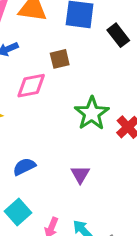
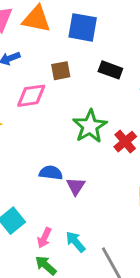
black rectangle: (118, 35) -> (110, 70), moved, turned -35
blue semicircle: (24, 167) -> (51, 173), moved, turned 30

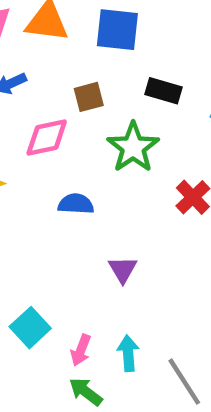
green star: (90, 126) -> (133, 147), moved
blue semicircle: (51, 173) -> (76, 204), moved
cyan arrow: (76, 242) -> (128, 353), turned 40

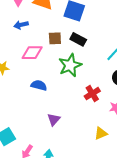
black rectangle: (164, 91) -> (78, 39), moved

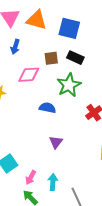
blue arrow: (21, 25) -> (15, 47), turned -56
blue semicircle: (39, 85) -> (47, 108), moved

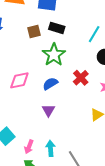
pink diamond: (29, 75) -> (19, 80), moved
blue semicircle: (47, 108) -> (50, 84), moved, turned -35

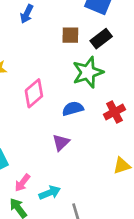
black rectangle: (57, 28) -> (101, 39), turned -70
pink diamond: (19, 80) -> (34, 93), turned -45
cyan arrow: (50, 148) -> (50, 193), turned 56

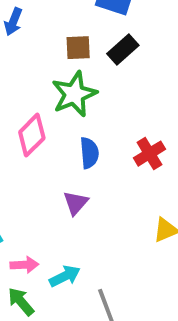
green star: (88, 72) -> (74, 94), moved
blue semicircle: (73, 109) -> (89, 153), turned 105
pink arrow: (22, 183) -> (24, 265), turned -126

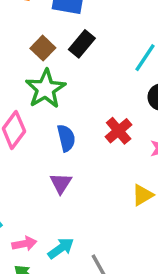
brown square: (78, 48) -> (43, 48), turned -35

